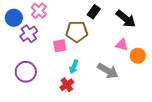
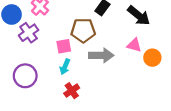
cyan arrow: (74, 67) -> (65, 67), moved
gray arrow: (108, 71) -> (101, 55), moved, turned -30

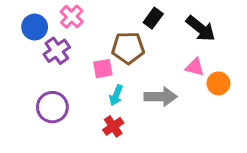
gray arrow: (101, 55) -> (161, 97), moved
cyan arrow: (65, 67) -> (116, 95), moved

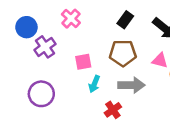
pink cross: (72, 17) -> (71, 19), moved
brown pentagon: (128, 48) -> (123, 53), moved
red cross: (113, 126) -> (113, 110), moved

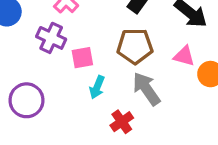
purple cross: (45, 47) -> (51, 38), moved, turned -30
gray arrow: (131, 85) -> (146, 89), turned -125

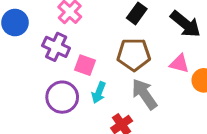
pink square: (82, 58) -> (85, 65), turned 30
purple circle: (27, 100) -> (62, 97), moved

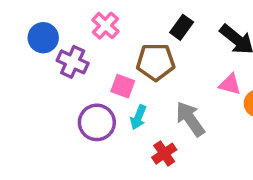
purple cross: (56, 47) -> (73, 62), moved
brown pentagon: (134, 54) -> (156, 62), moved

